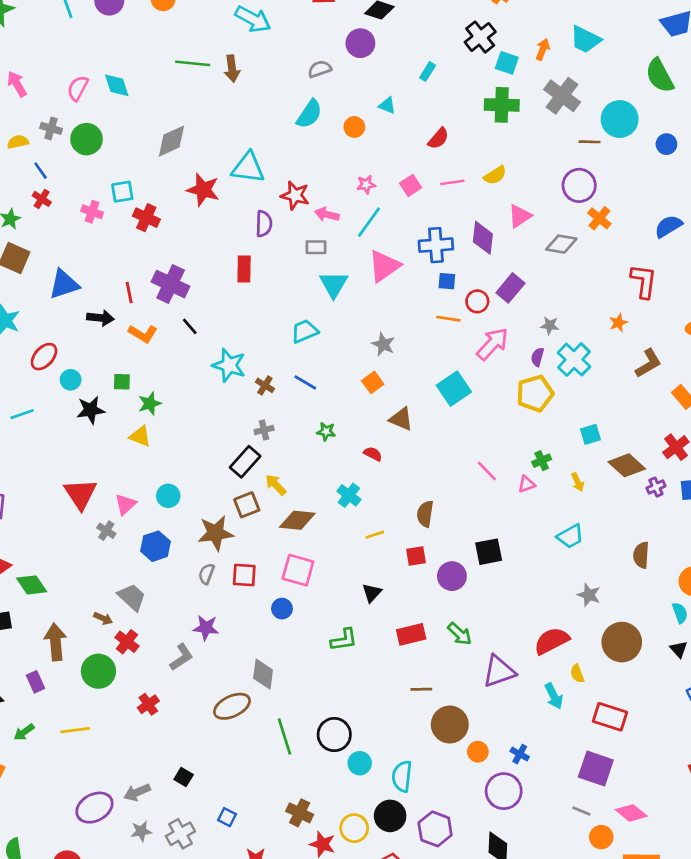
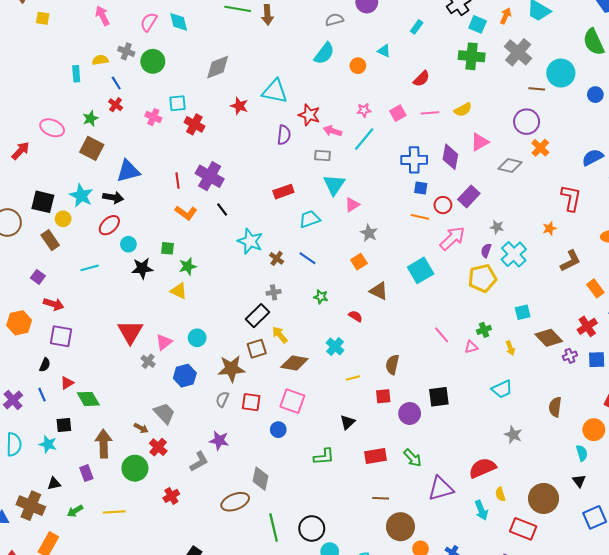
red star: (203, 190) -> (239, 106), size x0.7
pink triangle: (384, 266) -> (352, 205), moved, size x0.6
red rectangle: (244, 269) -> (283, 192), moved, turned 66
black arrow: (100, 318) -> (113, 197), moved
brown circle: (622, 642) -> (544, 498), moved

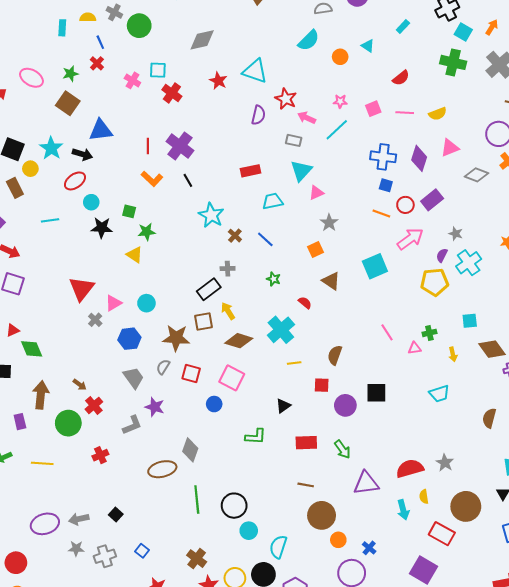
cyan cross: (335, 347) -> (281, 330), size x1.5
gray trapezoid: (164, 413) -> (134, 378), moved
gray star: (513, 435) -> (445, 463), moved

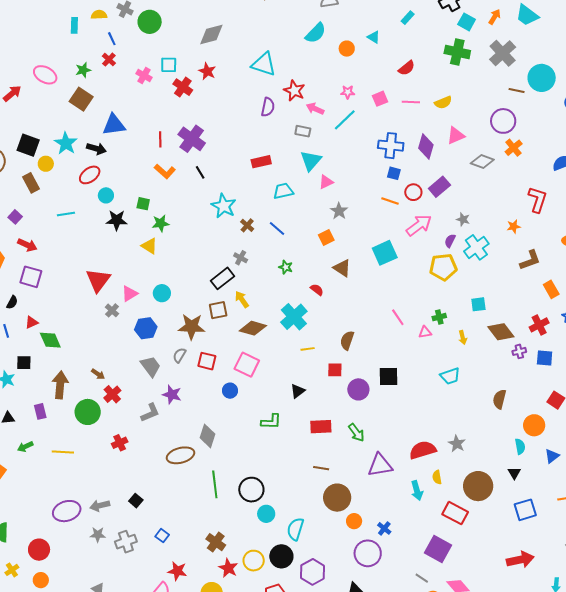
red star: (218, 81) -> (207, 71), moved
gray cross: (228, 269) -> (241, 258), turned 32

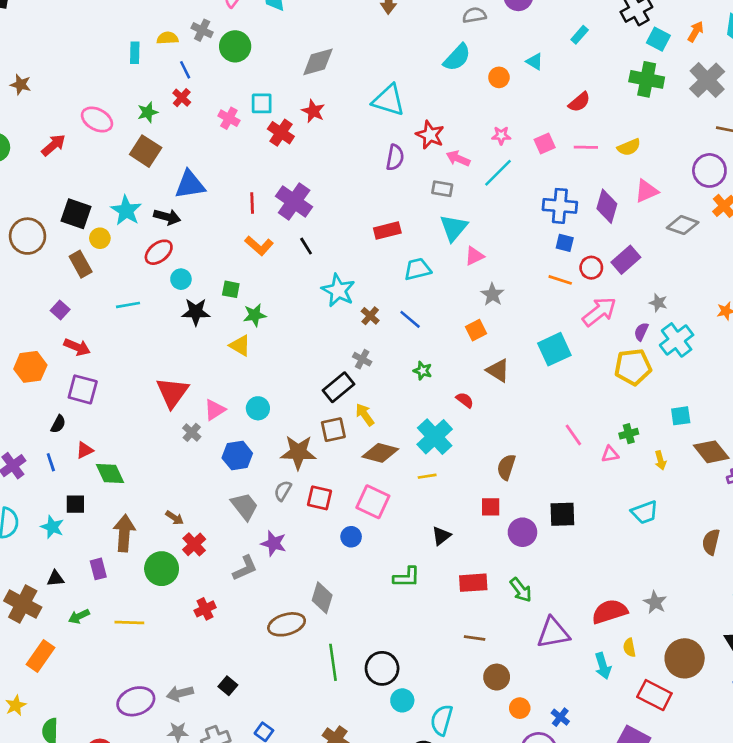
yellow line: (308, 349) -> (427, 476), moved
brown circle: (337, 498) -> (497, 677), size x0.7

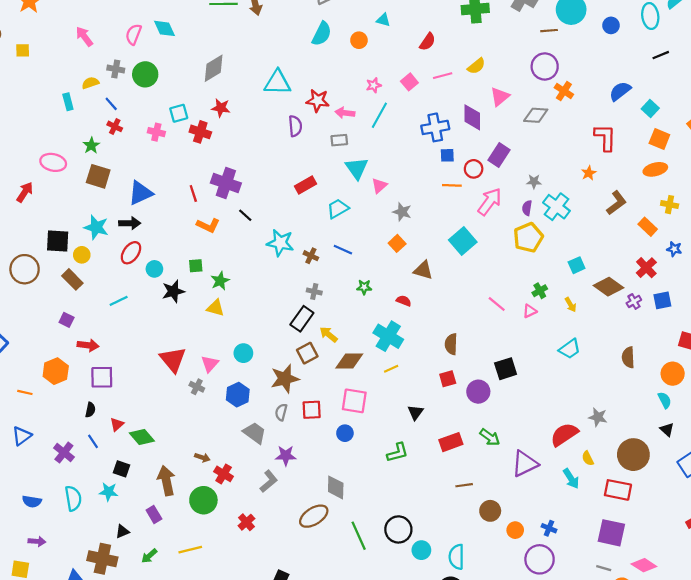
black square: (75, 504) -> (121, 469), turned 35

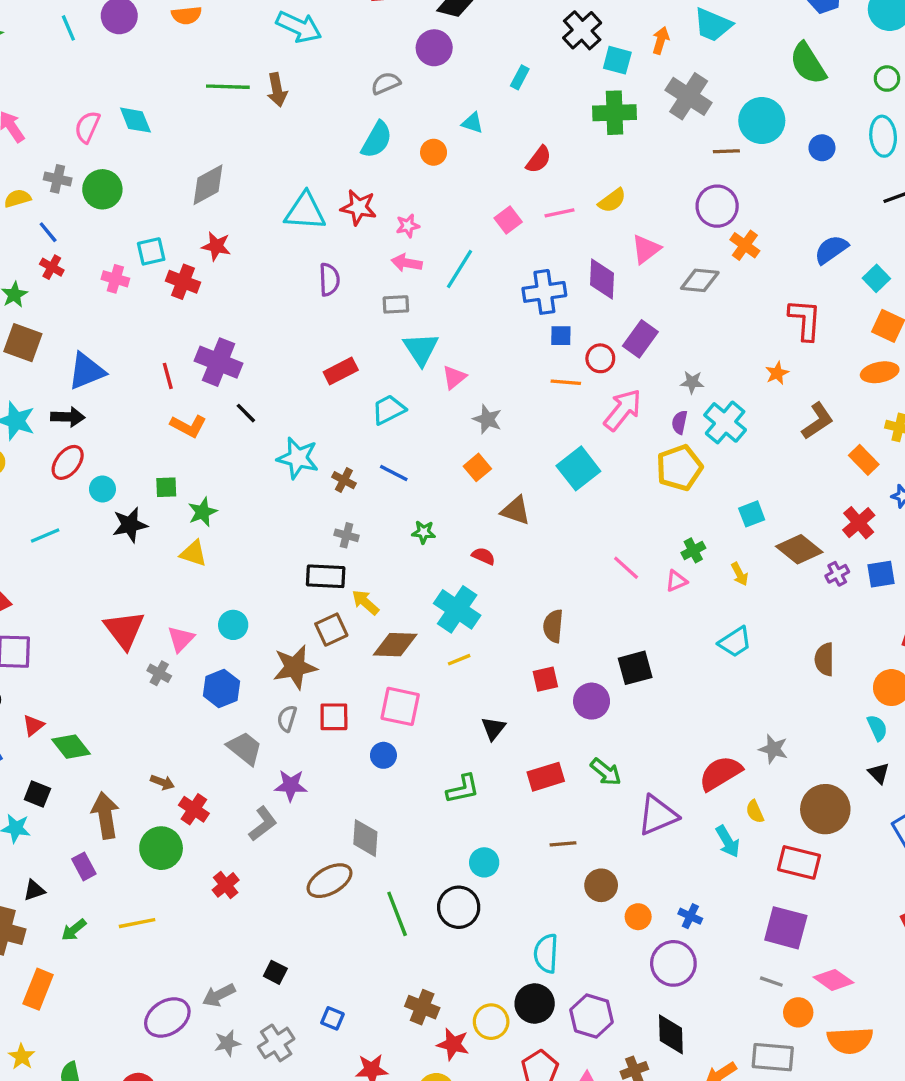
pink star: (374, 85) -> (408, 226), moved
red star: (318, 101) -> (359, 207), moved
black rectangle: (302, 319) -> (326, 576), turned 55
cyan circle: (421, 550) -> (484, 862), moved

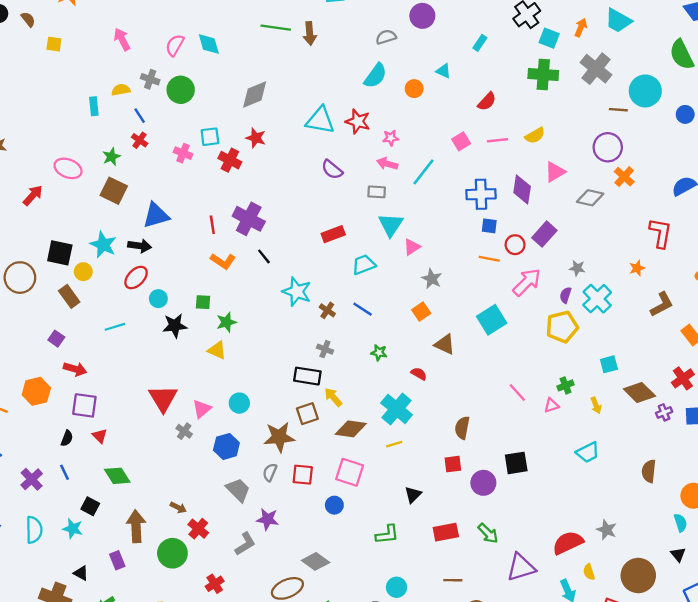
purple semicircle: (329, 280) -> (332, 170), turned 125
red triangle: (33, 725) -> (100, 436), moved, turned -42
gray diamond: (365, 838) -> (316, 561), turned -64
black triangle: (34, 890) -> (81, 573), turned 42

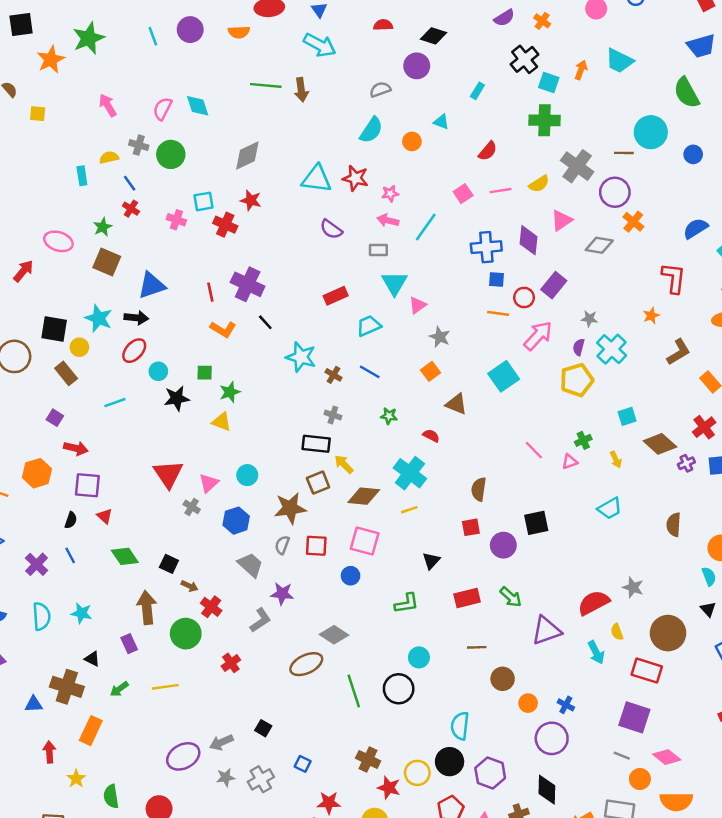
gray cross: (596, 69) -> (577, 166), moved
black square: (90, 506) -> (169, 564), moved

